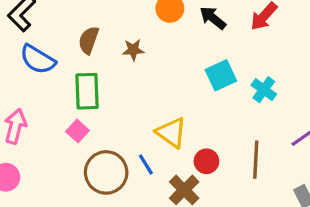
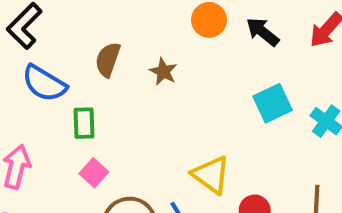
brown star: (133, 50) -> (163, 72), turned 30
green rectangle: (87, 91) -> (84, 123), moved, size x0.7

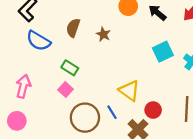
green rectangle: (84, 123) -> (70, 68), moved, turned -56

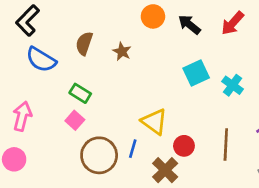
blue line: (112, 112) -> (133, 149), turned 48

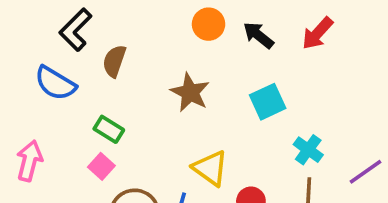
black L-shape: (28, 20) -> (76, 30), moved
brown star: (122, 51) -> (190, 92), moved, size x1.5
cyan cross: (233, 85) -> (308, 150), moved

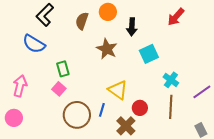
orange circle: (209, 24) -> (108, 12), moved
black arrow: (258, 35) -> (132, 27), moved, turned -126
brown semicircle: (114, 61) -> (82, 21), moved
green rectangle: (109, 129) -> (63, 69), turned 42

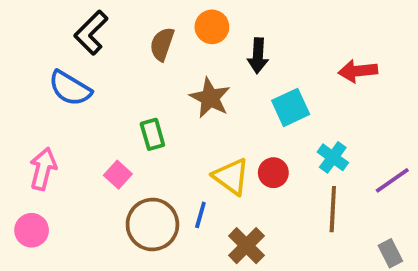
red arrow: (176, 17) -> (358, 71), moved, turned 42
green rectangle: (63, 69) -> (152, 134), moved
red circle: (140, 108) -> (273, 173), moved

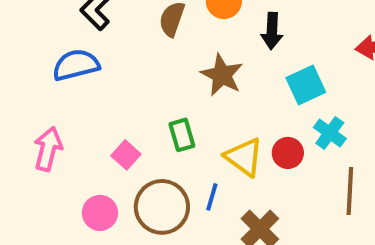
blue semicircle: (70, 88) -> (76, 65), turned 135
green rectangle: (152, 134) -> (182, 135), moved
cyan cross: (333, 157) -> (330, 133), moved
pink circle: (32, 230) -> (100, 213), moved

